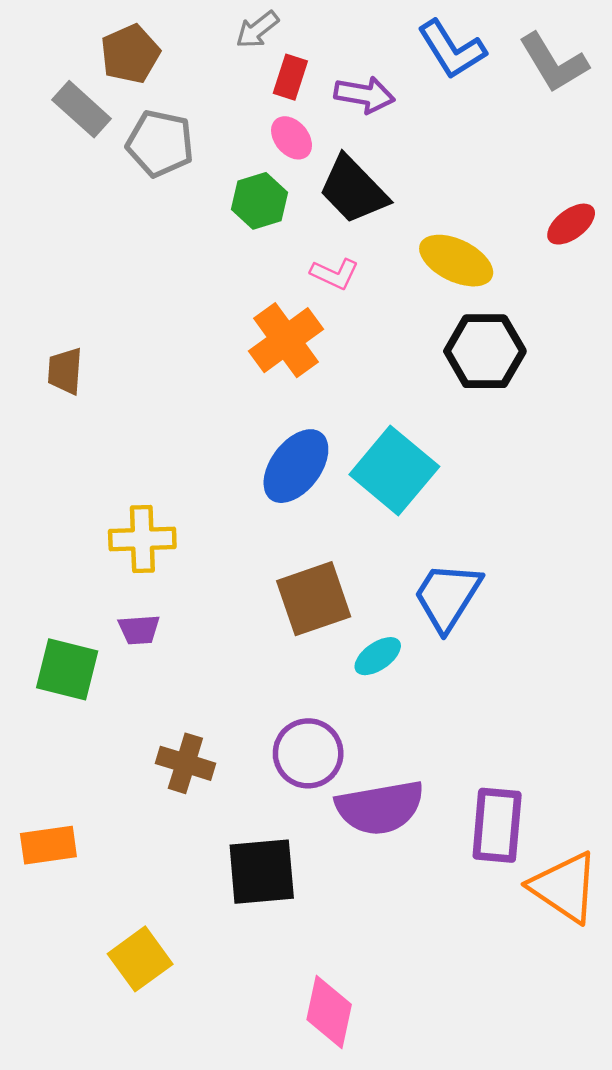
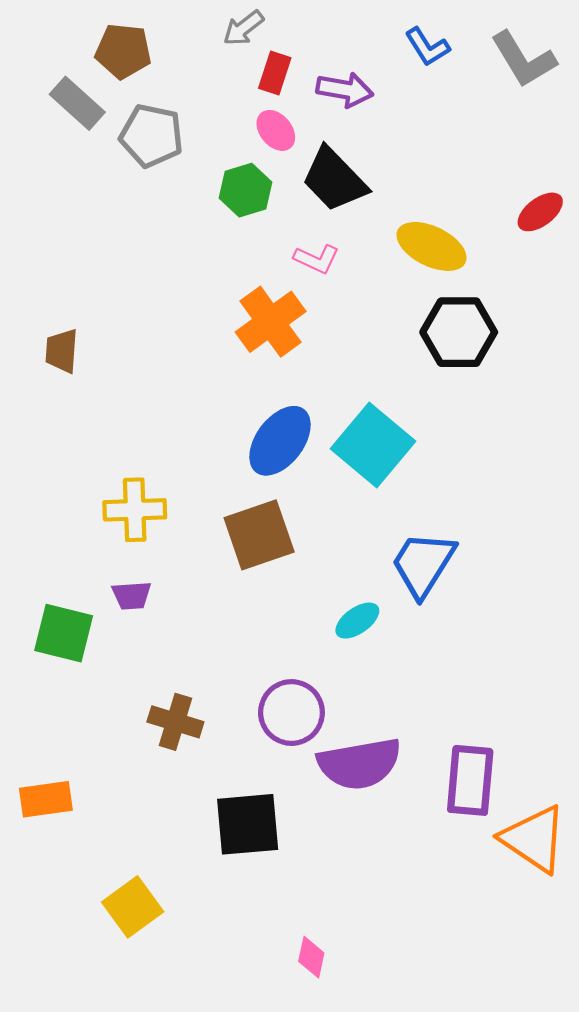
blue L-shape: (452, 49) -> (427, 47), size x0.7
brown pentagon: (130, 54) -> (123, 51), turned 30
brown square: (314, 599) -> (259, 535), moved
pink diamond: (329, 1012) -> (311, 957), size x0.6

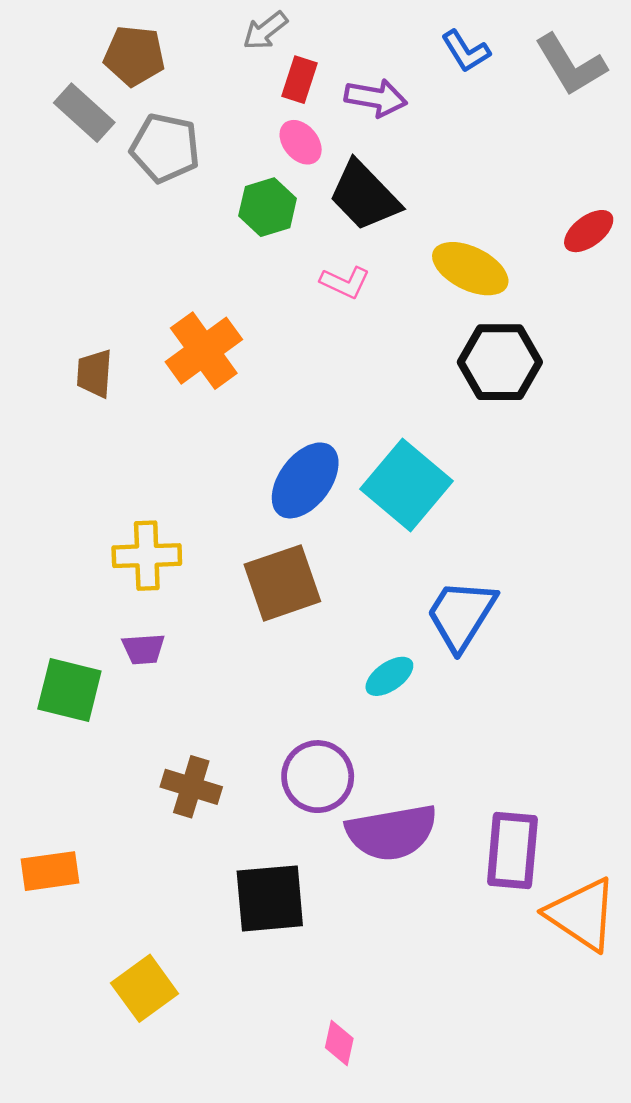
orange cross: (271, 322) -> (204, 351), moved
brown trapezoid: (62, 351) -> (94, 373), moved

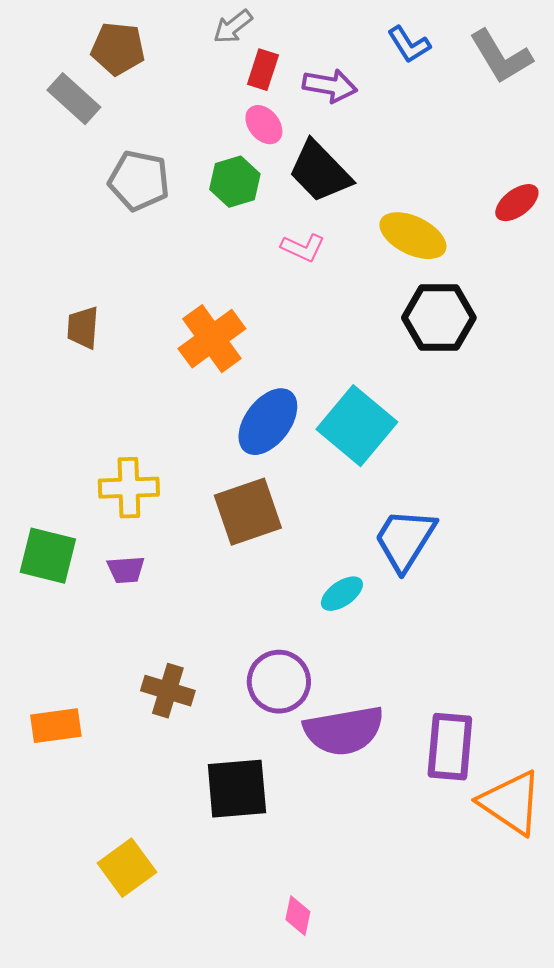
gray pentagon: (165, 148) -> (139, 181), moved
orange cross: (204, 351) -> (212, 339), moved
green square: (69, 690) -> (48, 556), moved
orange rectangle: (50, 871) -> (56, 726), moved

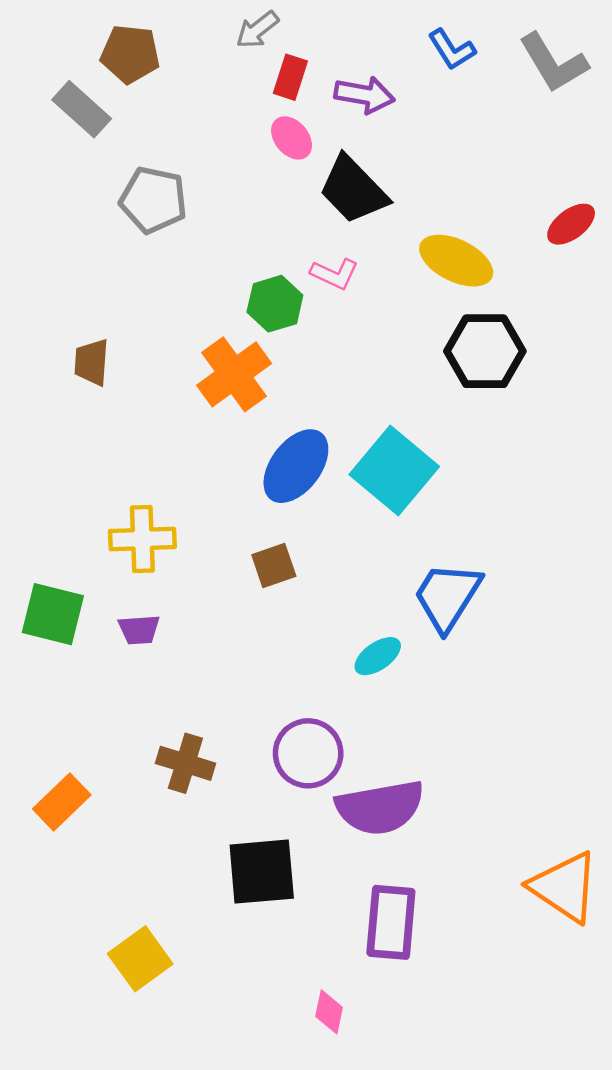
green hexagon: (235, 182) -> (275, 304), moved
brown square: (248, 512) -> (274, 566), size x0.6
orange rectangle: (56, 726) -> (62, 802), turned -36
purple rectangle: (450, 747) -> (391, 922), moved

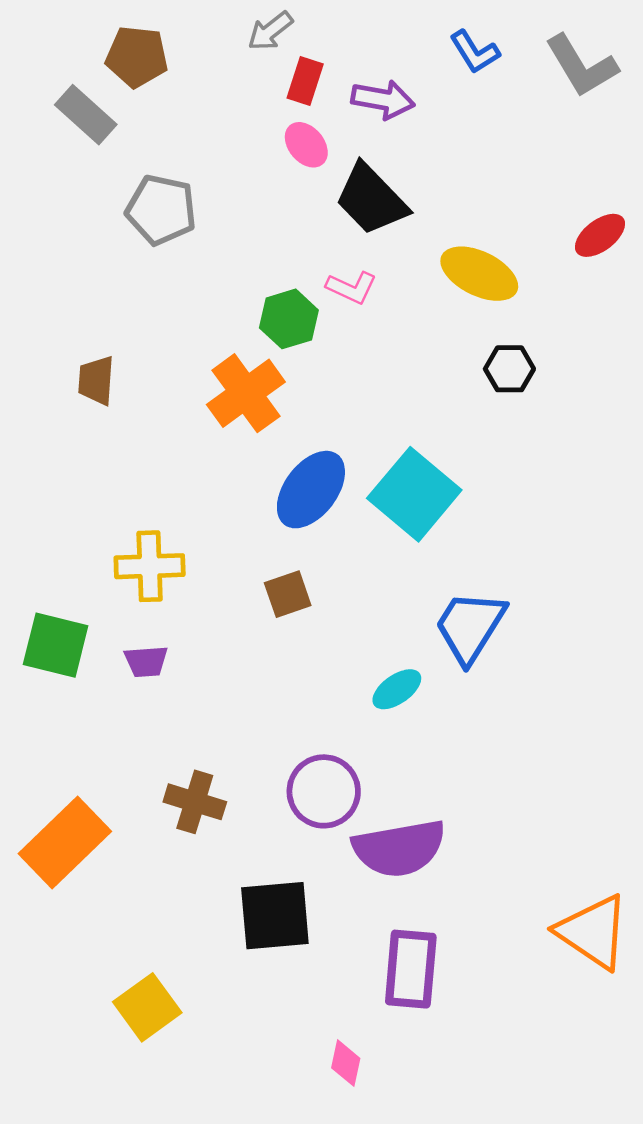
black hexagon: (485, 351) -> (509, 369), size x0.6
orange rectangle: (62, 802) -> (65, 842), size x1.5

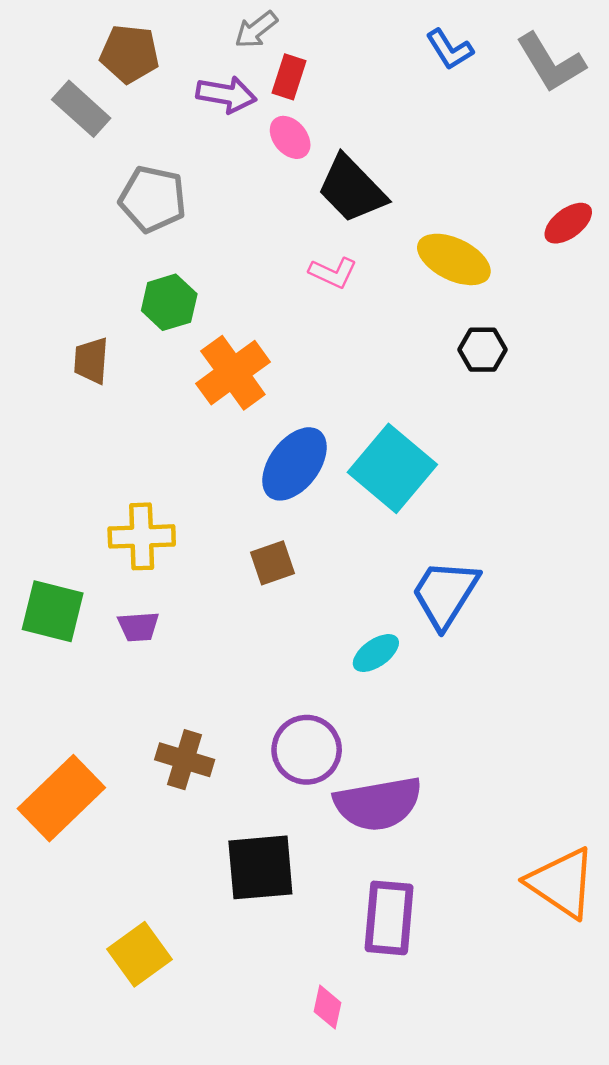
purple arrow: (383, 100) -> (226, 95), moved
green hexagon: (289, 319) -> (169, 302), moved

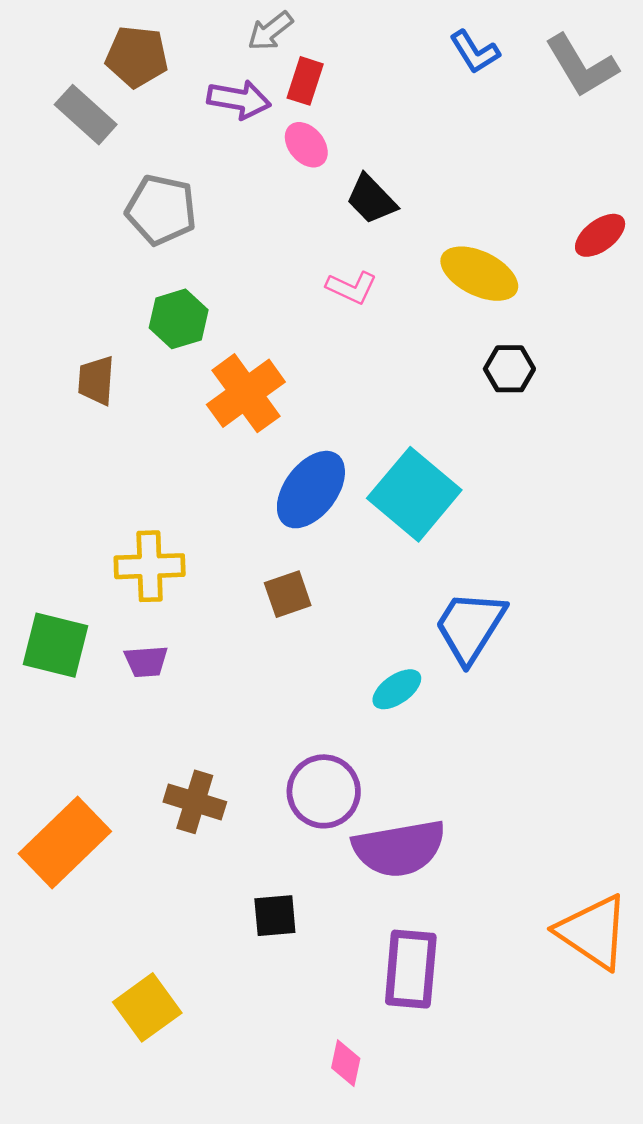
black trapezoid: (352, 189) -> (371, 199), size x0.7
black square: (260, 867) -> (275, 916), size x0.6

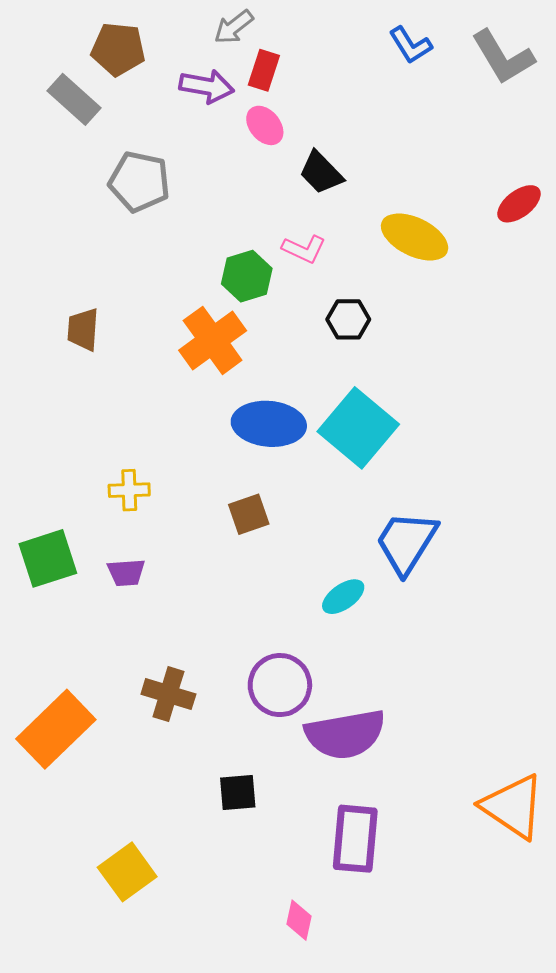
green hexagon: (179, 319) -> (247, 276), moved
black hexagon: (509, 369) -> (348, 319), moved
blue ellipse: (311, 490) -> (269, 424), turned 58
yellow cross: (150, 566) -> (129, 490), size x0.7
green square: (56, 645) -> (48, 558), turned -32

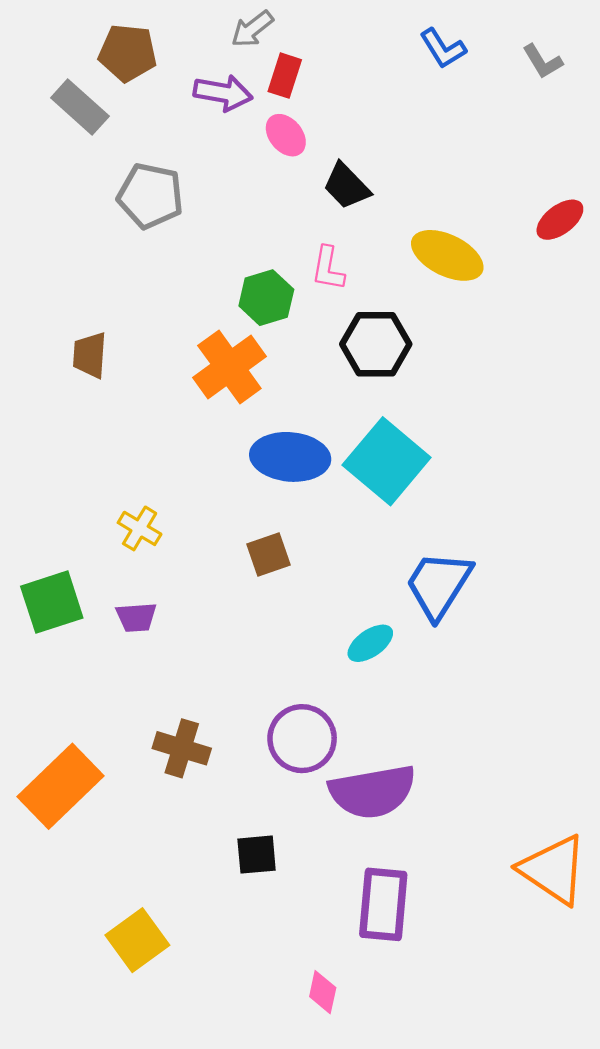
gray L-shape: (503, 57) -> (543, 61), size x0.6
pink L-shape: (304, 249) -> (328, 268), turned 75
black hexagon: (348, 319) -> (376, 344), size x1.5
yellow cross: (129, 490) -> (140, 528), turned 33

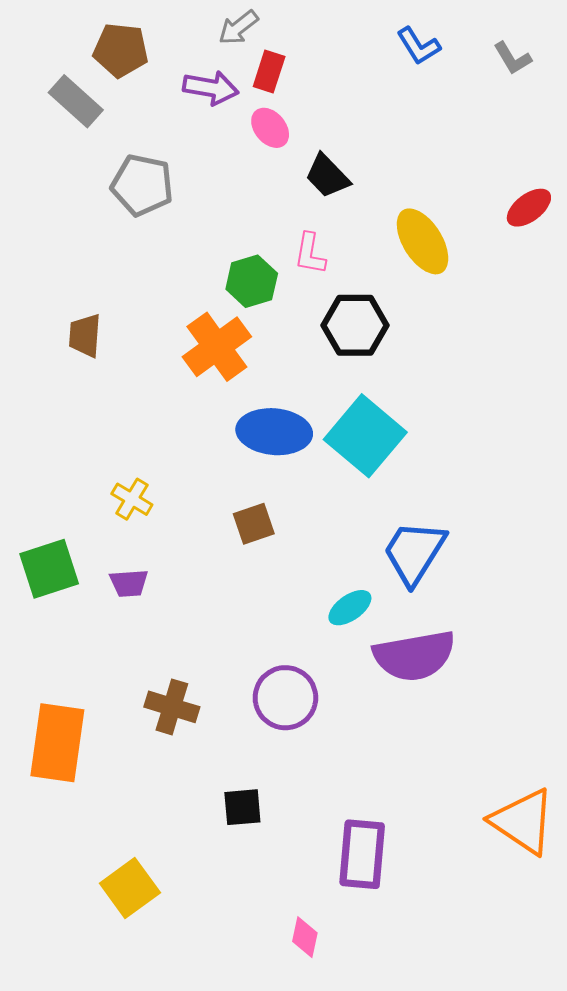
yellow ellipse: (447, 255) -> (423, 241), turned 32
orange rectangle: (60, 786) -> (57, 743), turned -38
purple semicircle: (372, 792) -> (414, 656), moved

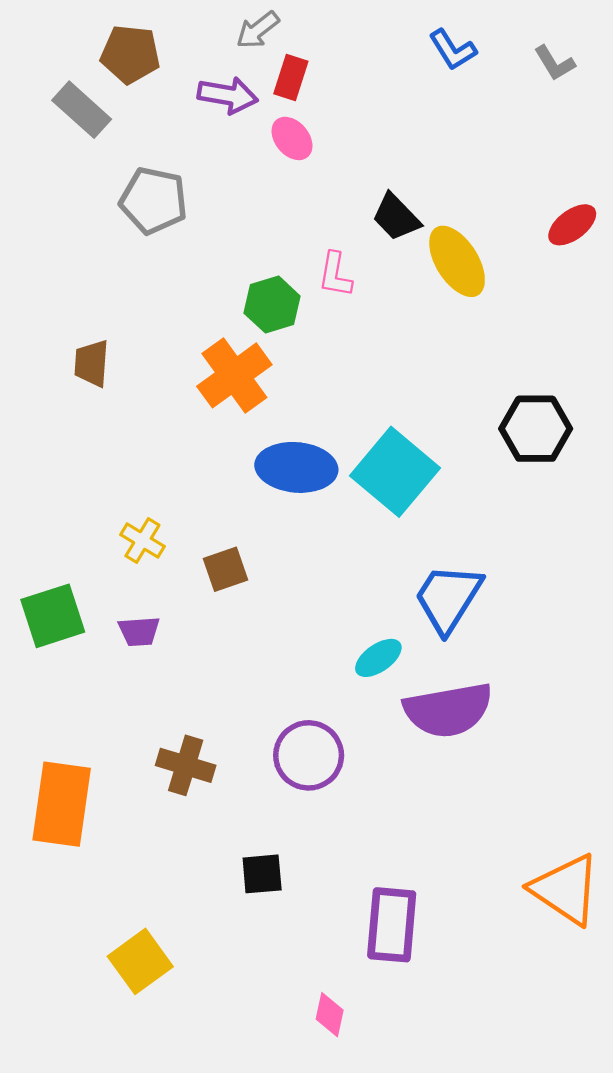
black trapezoid: (327, 176) -> (396, 217), moved
black hexagon: (355, 325) -> (536, 429), moved
brown square: (254, 524) -> (226, 569), moved

